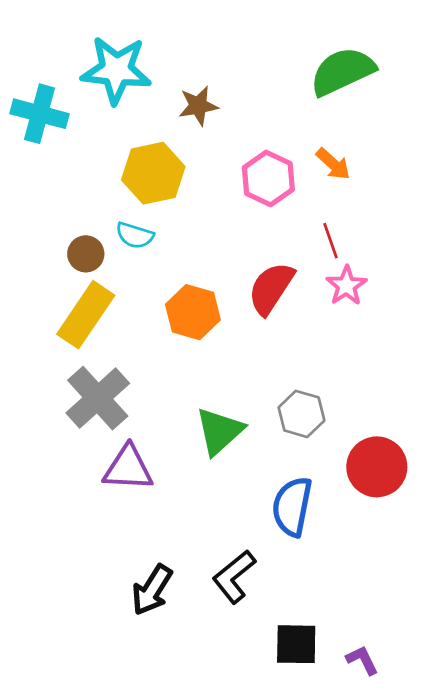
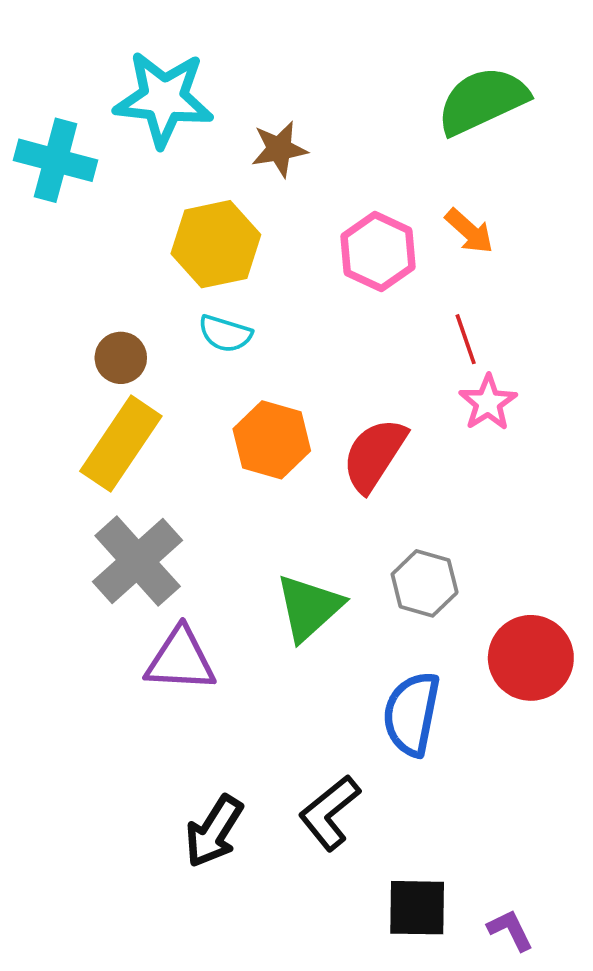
cyan semicircle: (135, 235) -> (225, 334), moved
red semicircle: (271, 288) -> (374, 455), moved

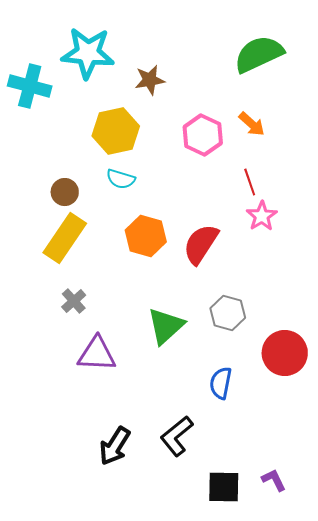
gray cross: (138, 561) -> (74, 301), size x0.5
blue semicircle: (412, 714) -> (221, 383), size x0.7
purple L-shape: (510, 930) -> (274, 480), moved

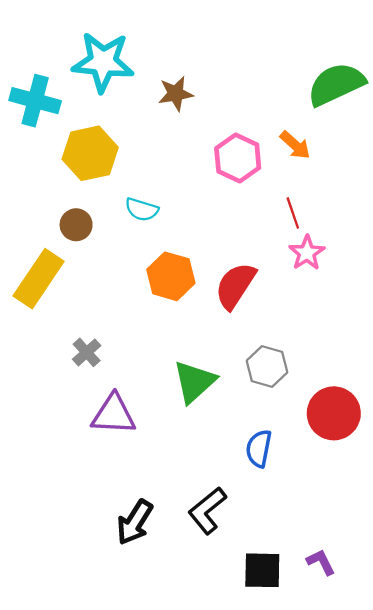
green semicircle: (259, 54) -> (336, 84), moved
yellow hexagon: (116, 131) -> (90, 153), moved
yellow rectangle: (65, 238) -> (39, 279), moved

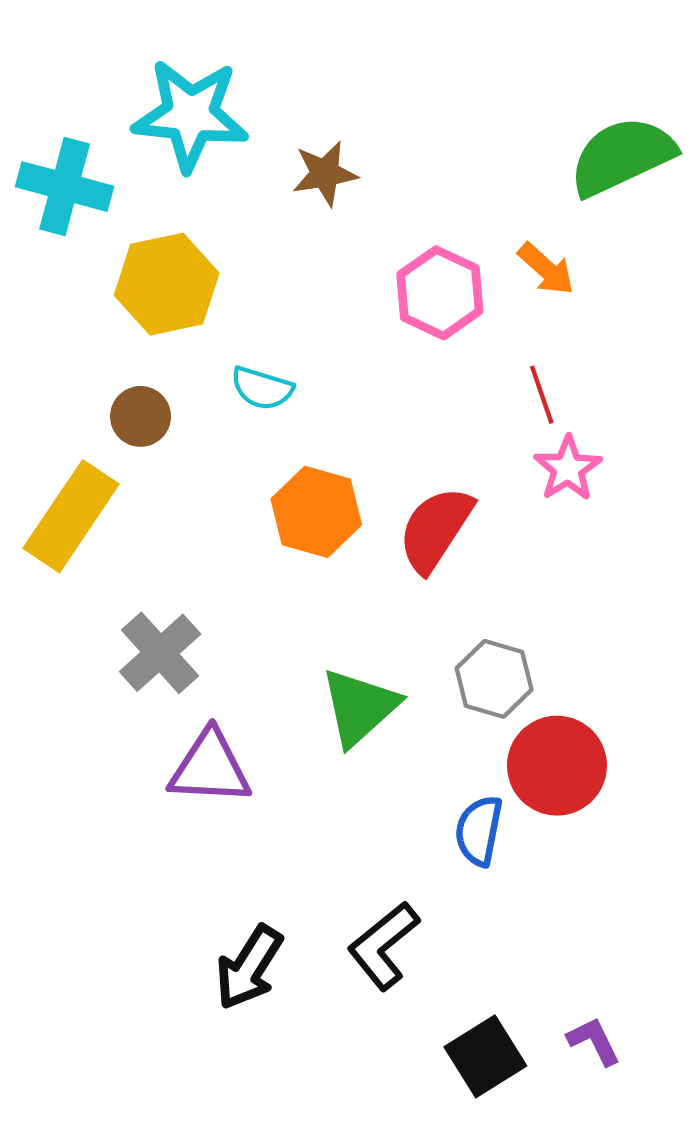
gray cross: (87, 352) -> (160, 653), size x1.5
red circle: (334, 413) -> (557, 766), moved
black square: (262, 570) -> (485, 1056), turned -33

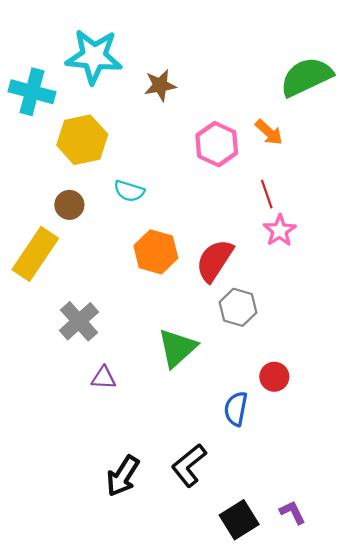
gray hexagon: (494, 679) -> (238, 307), moved
red circle: (557, 766) -> (274, 377), size x0.6
purple triangle: (210, 768) -> (104, 378), size x0.6

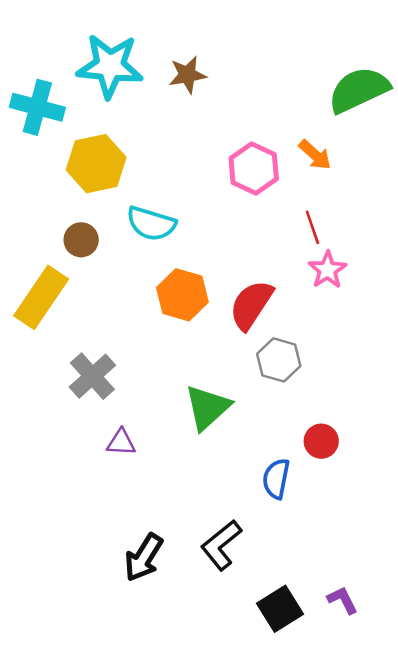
brown star: (160, 85) -> (187, 75), moved
cyan semicircle: (129, 191) -> (151, 224), size x1.4

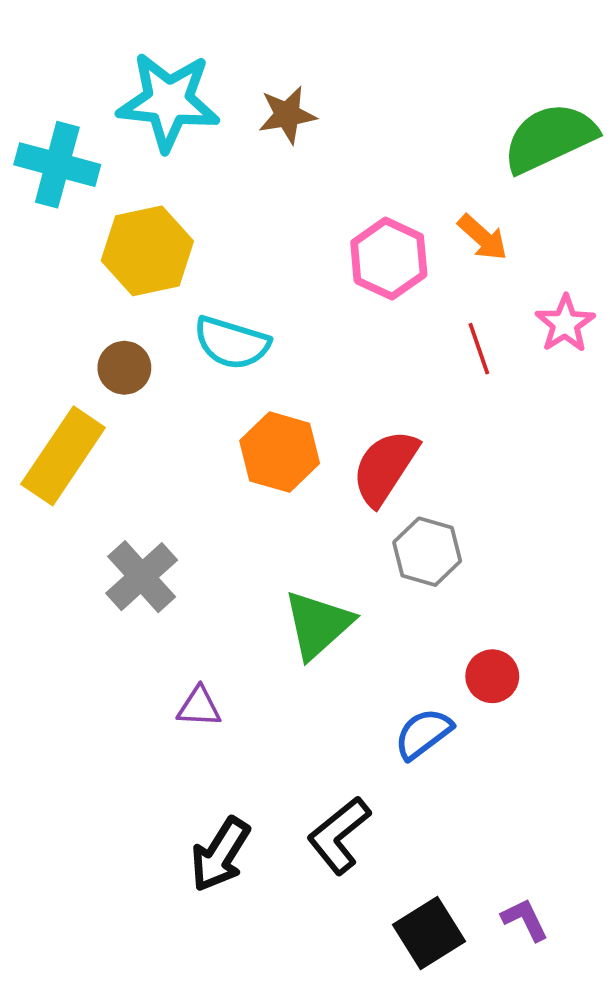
pink star: (327, 270) -> (565, 324), moved
purple triangle: (121, 442) -> (199, 707), moved
blue semicircle: (276, 479) -> (423, 734), turned 42

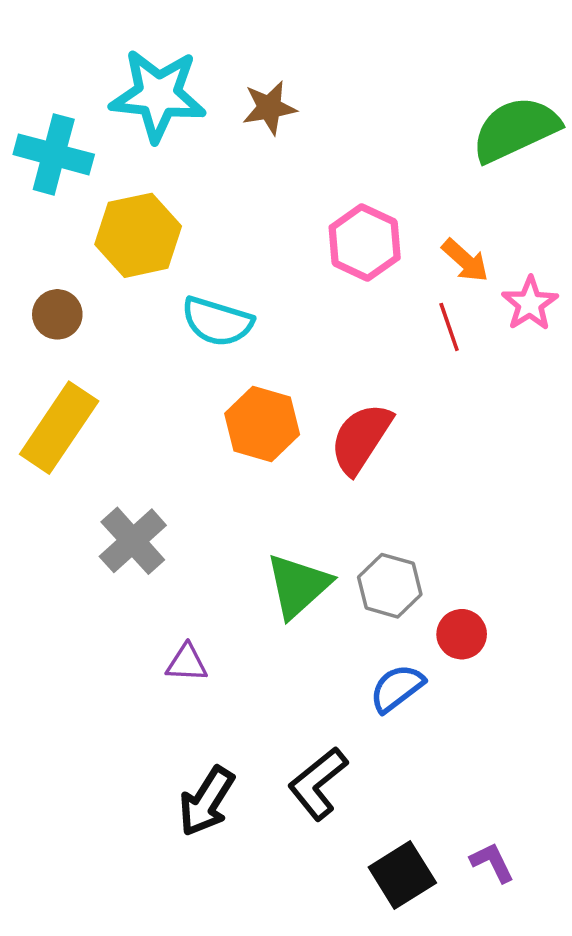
orange arrow: (483, 237) -> (465, 260), moved
brown circle: (124, 368) -> (57, 314), moved
gray hexagon: (427, 552) -> (390, 586), moved

